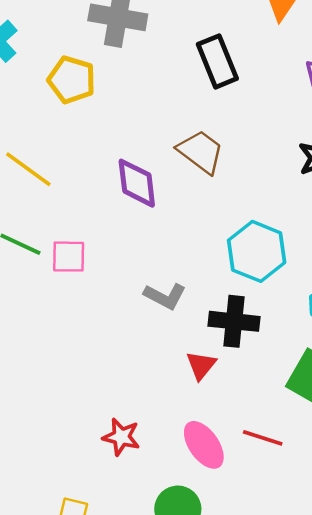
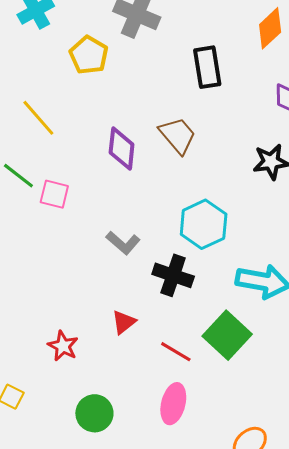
red triangle: (201, 365) -> (124, 322), moved
red line: (263, 438) -> (176, 352), moved
pink ellipse: (204, 445) -> (173, 404), moved, turned 36

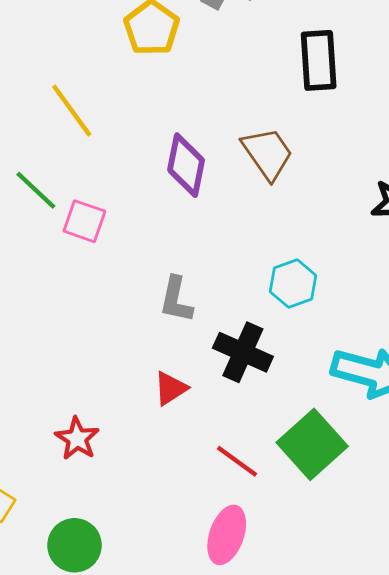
cyan hexagon: (204, 224) -> (293, 284), size x0.7
gray L-shape: (123, 243) -> (176, 300), turned 56
red triangle: (124, 322) -> (171, 388), moved
green circle: (94, 413) -> (75, 545), moved

